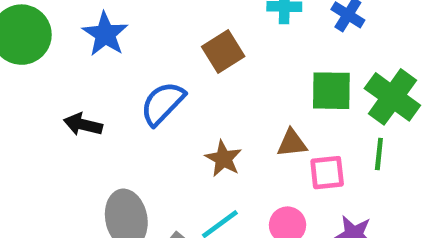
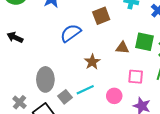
black arrow: (83, 125) -> (15, 37), moved
brown triangle: (292, 143) -> (122, 48), moved

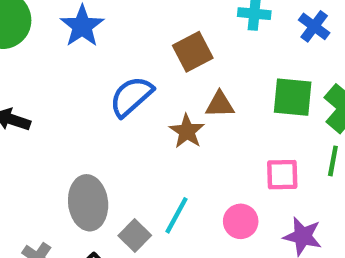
brown triangle: (122, 48) -> (220, 104), moved
brown star: (92, 62) -> (187, 131), moved
cyan line: (85, 90) -> (177, 215), turned -30

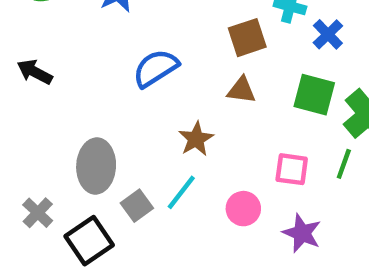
blue cross: (314, 26) -> (328, 34), moved
brown square: (193, 52) -> (247, 38), moved
brown star: (187, 131) -> (196, 139), moved

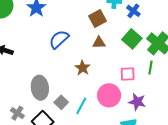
green square: (314, 95) -> (132, 39), turned 36
cyan line: (181, 192) -> (81, 106), moved
pink circle: (243, 209) -> (109, 95), size x1.5

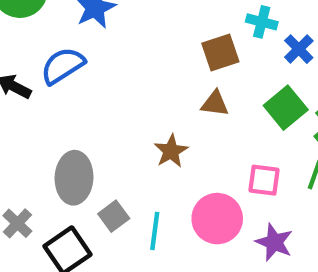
blue semicircle: (59, 39) -> (63, 66), moved
cyan line: (81, 106) -> (155, 231), turned -30

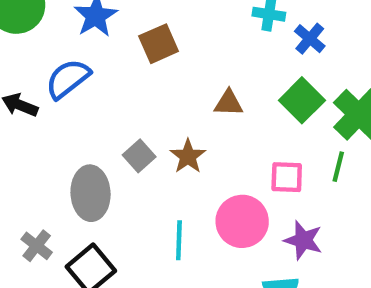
brown square: (220, 52) -> (159, 44), moved
gray square: (114, 216) -> (139, 156), moved

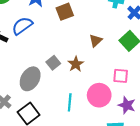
brown triangle: (229, 103) -> (96, 40), turned -48
gray ellipse: (91, 193) -> (30, 79), turned 30

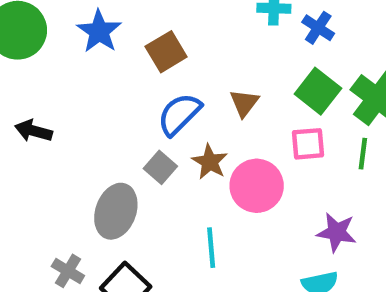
blue semicircle: (22, 26) -> (179, 114), moved
pink square: (121, 76) -> (308, 144), moved
pink circle: (99, 95) -> (257, 186), moved

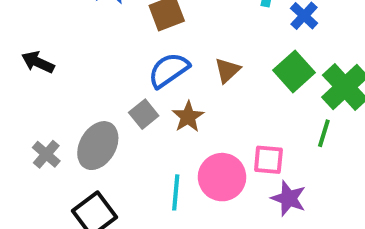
pink square: (308, 144) -> (268, 160), moved
pink circle: (257, 186) -> (222, 177), moved
gray cross: (68, 271) -> (46, 154), moved

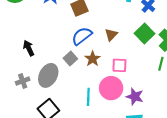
black arrow: (38, 62) -> (29, 48), moved, turned 42
gray cross: (46, 154) -> (23, 81), turned 32
pink square: (268, 160) -> (119, 65), moved
purple star: (289, 198) -> (135, 97), moved

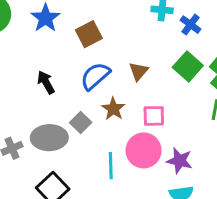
black arrow: (29, 48) -> (46, 82), moved
gray square: (70, 59) -> (81, 122), moved
gray ellipse: (48, 75) -> (49, 138), turned 65

